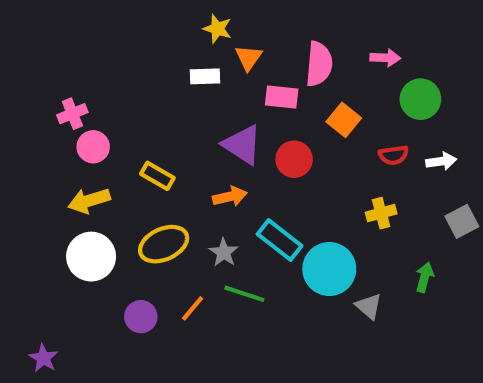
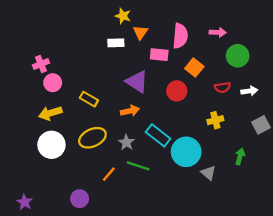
red circle: (294, 159) -> (177, 91), moved
purple circle: (141, 317) -> (80, 199), moved

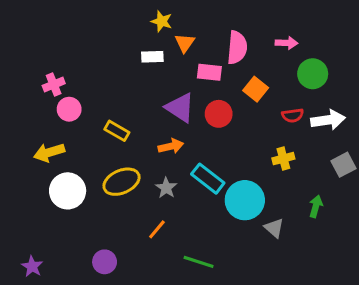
red circle: (177, 91) -> (219, 114), moved
white arrow: (249, 91) -> (328, 120), size x1.5
yellow arrow: (50, 113) -> (49, 152), moved
green line: (138, 166) -> (199, 262), moved
orange line: (109, 174) -> (157, 229), moved

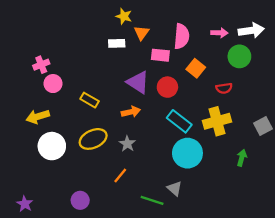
white arrow: (328, 120) -> (251, 30), moved
yellow cross: (283, 159) -> (217, 121), size x1.6
cyan rectangle: (208, 179) -> (179, 121), moved
gray triangle: (274, 228) -> (175, 189), moved

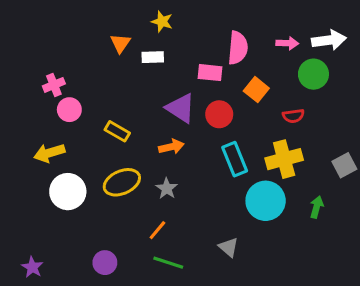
orange triangle: (141, 33) -> (120, 43), moved
cyan rectangle: (179, 121) -> (235, 159), turned 30
cyan circle: (187, 153) -> (266, 201), moved
green line: (152, 200) -> (168, 263), moved

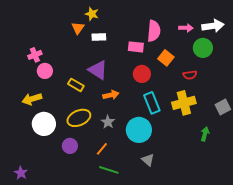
yellow star: (162, 22) -> (92, 14), moved
purple triangle: (181, 108) -> (98, 70), moved
cyan circle: (266, 201) -> (139, 130), moved
purple circle: (105, 263) -> (70, 146), moved

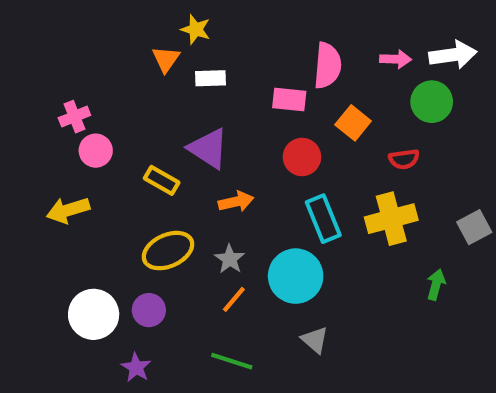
white circle: (44, 124) -> (94, 314), moved
orange line: (102, 149) -> (234, 299), moved
purple star: (21, 173) -> (136, 367), moved

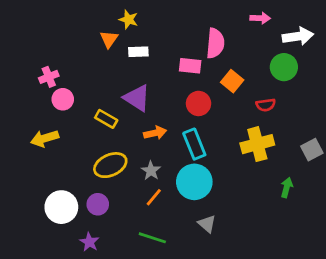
pink arrow: (396, 59) -> (260, 18), moved
cyan rectangle: (323, 219) -> (194, 144), moved

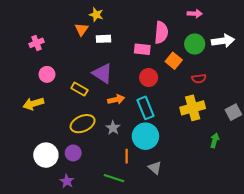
white arrow: (298, 36) -> (223, 41), moved
green circle: (284, 67) -> (195, 44), moved
pink cross: (49, 77) -> (36, 43), moved
orange line: (154, 197) -> (127, 156), moved, turned -40

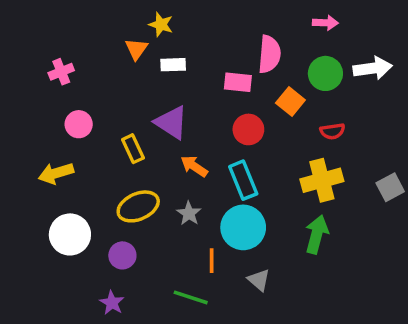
yellow rectangle: (79, 89) -> (133, 149), turned 35
orange arrow: (116, 100) -> (194, 166), turned -133
green arrow: (215, 140) -> (317, 234), moved, size x1.5
white circle: (46, 155) -> (70, 234), moved

